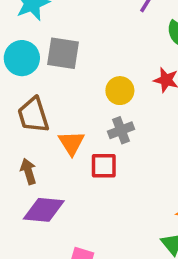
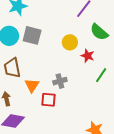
yellow circle: (120, 91) -> (70, 42), moved

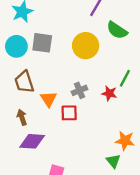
yellow circle: (70, 42) -> (86, 46), size x1.5
red star: (88, 56) -> (109, 93), moved

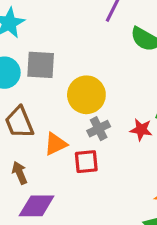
yellow circle: (86, 46) -> (86, 95), moved
orange triangle: (49, 99) -> (56, 144), turned 42

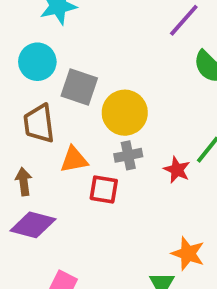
gray square: (41, 65) -> (79, 87), moved

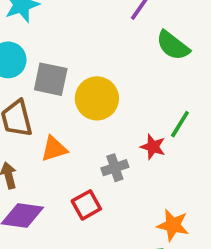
gray cross: (128, 155) -> (115, 168), moved
red square: (104, 189) -> (86, 205), moved, turned -32

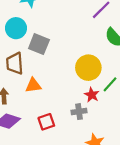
yellow circle: (97, 98) -> (88, 68), moved
gray cross: (115, 168) -> (79, 112), moved

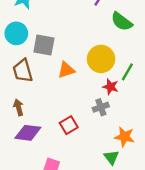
orange triangle: (33, 85) -> (66, 70), moved

